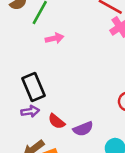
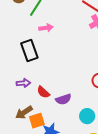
black rectangle: (34, 87) -> (29, 51), moved

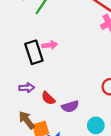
pink arrow: (46, 28) -> (50, 45), moved
brown arrow: (24, 112) -> (27, 120), turned 84

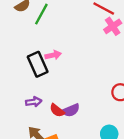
purple semicircle: (70, 106) -> (71, 110), moved

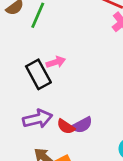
purple arrow: (34, 102) -> (38, 119), size x1.5

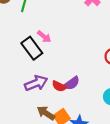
pink arrow: (56, 62) -> (44, 37), turned 64

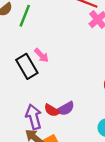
purple arrow: (36, 83) -> (34, 117), moved, turned -90

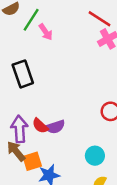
pink arrow: (41, 55) -> (46, 32), moved

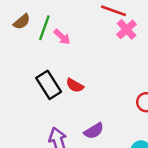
red semicircle: (40, 126) -> (75, 85), moved

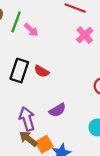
pink cross: (127, 29) -> (85, 35), moved
black rectangle: (49, 85) -> (19, 70), turned 50

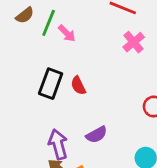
red semicircle: (42, 71) -> (78, 85), turned 32

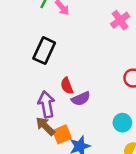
red semicircle: (78, 85) -> (67, 86), moved

